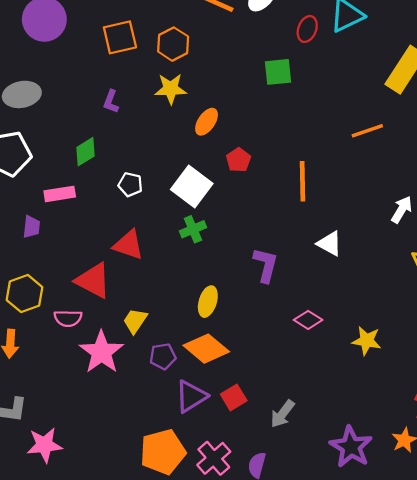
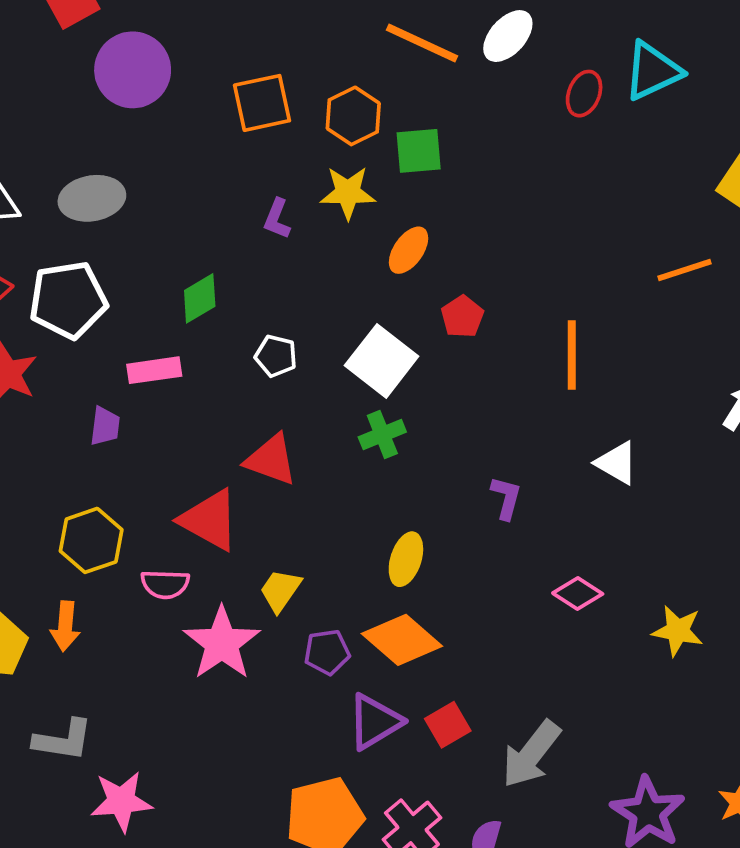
green square: (278, 72) -> (419, 151), moved
purple L-shape: (111, 102) -> (277, 219), moved
purple L-shape: (266, 265) -> (506, 498), size x0.7
gray arrow: (282, 414) -> (531, 754), size x1.4

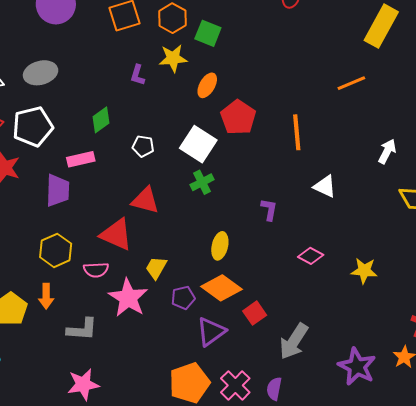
green square: (419, 151) -> (208, 33), turned 32
red pentagon: (462, 317) -> (238, 117), size x1.6
purple trapezoid: (105, 426) -> (58, 190), size x1.6
red square: (448, 725) -> (255, 313), moved
gray L-shape: (63, 740) -> (82, 329), moved

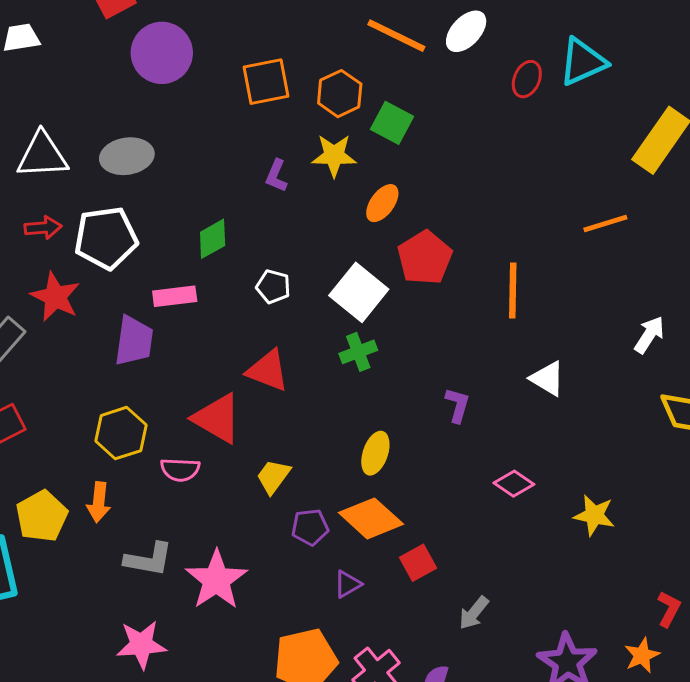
pink star: (128, 298) -> (216, 580), moved
purple triangle: (211, 332) -> (348, 584), size x0.6
gray arrow: (294, 341) -> (474, 613), size x0.6

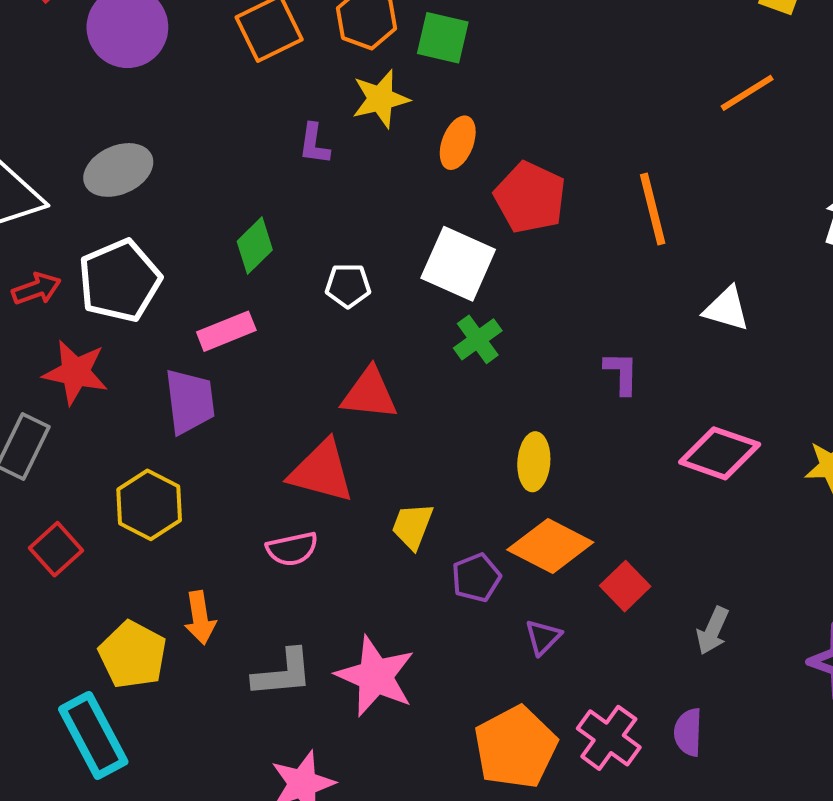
yellow hexagon: (121, 433) -> (149, 505), moved
pink diamond: (514, 484) -> (720, 453), size x1.5

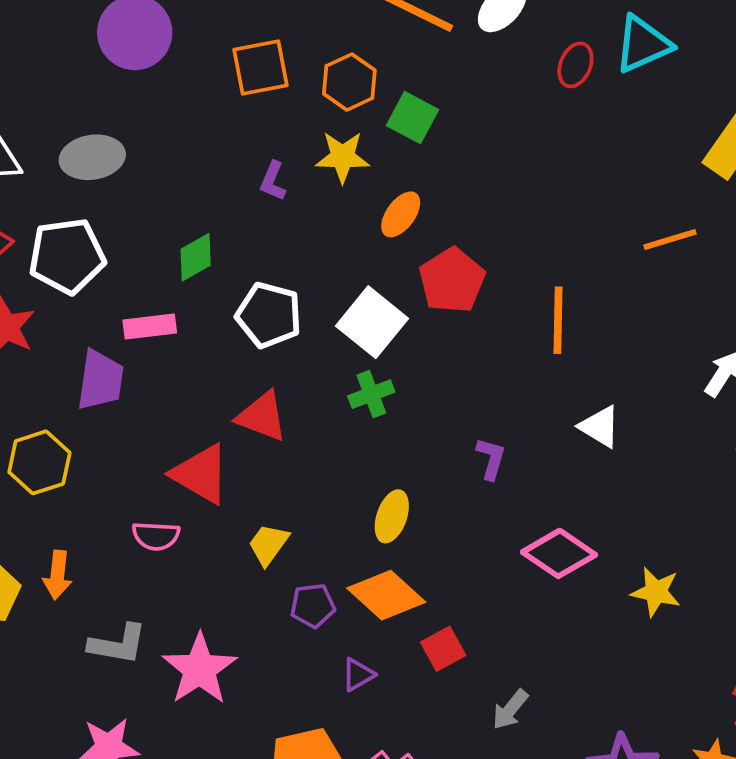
white pentagon: (348, 285) -> (269, 315), size x1.6

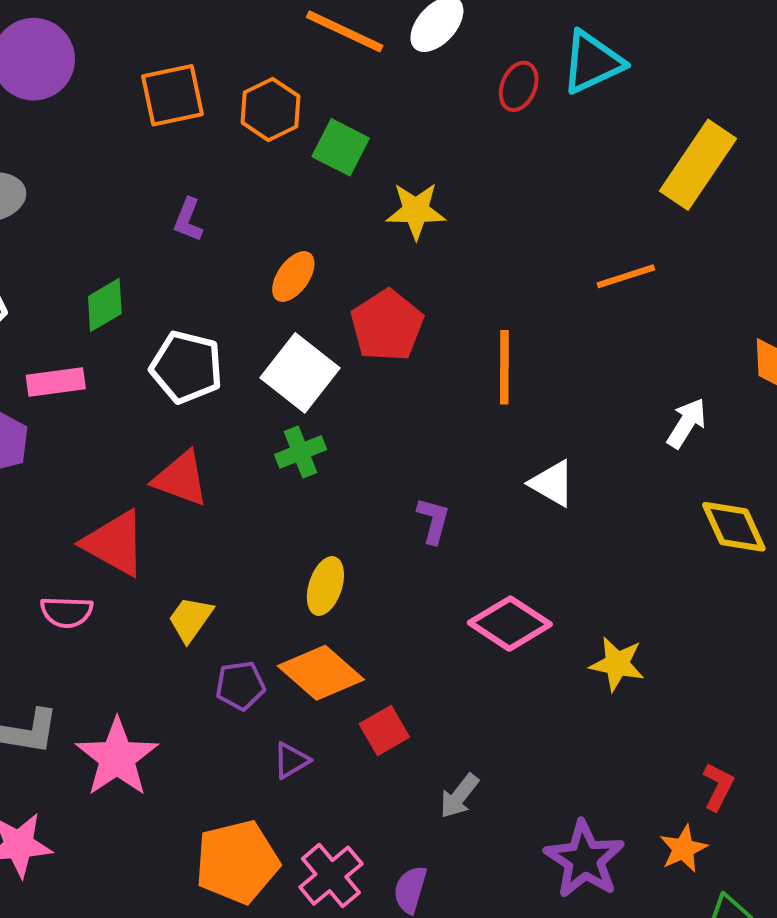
yellow star: (343, 157) -> (416, 211), moved
orange ellipse: (401, 214) -> (293, 276), moved

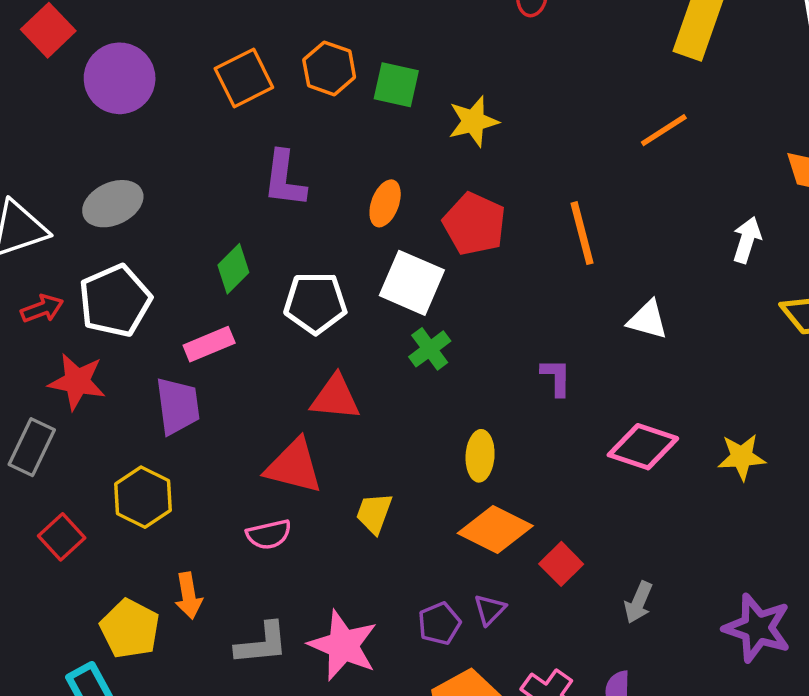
purple L-shape: (188, 220) -> (284, 179), size x1.6
purple pentagon: (240, 686) -> (439, 624), moved

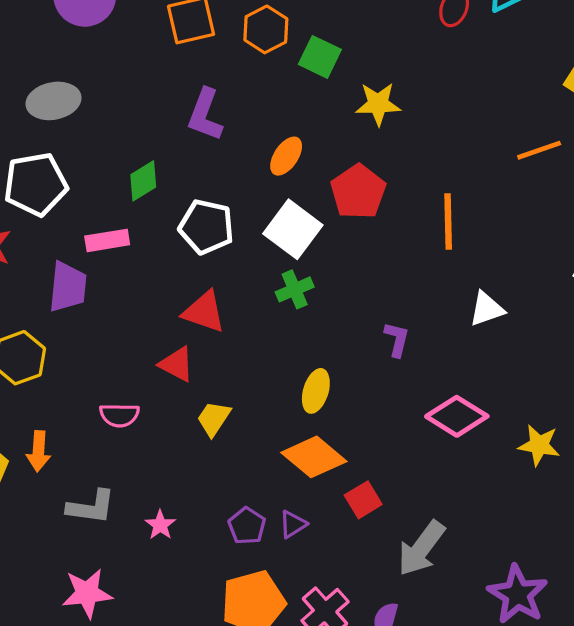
white triangle: (648, 320) -> (487, 309), turned -48
red triangle: (294, 466) -> (177, 364), moved, size x0.7
gray arrow: (638, 602) -> (421, 548), size x1.6
purple pentagon: (439, 624) -> (247, 526), turned -30
pink star: (343, 645) -> (160, 525), size x0.5

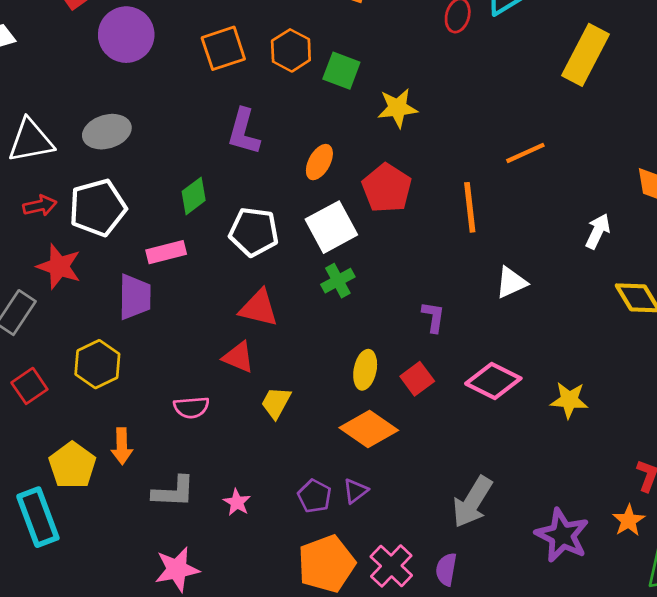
orange line: (539, 150) -> (525, 153), moved
white square: (293, 229) -> (331, 227), turned 30
red square: (363, 500) -> (417, 379), moved

